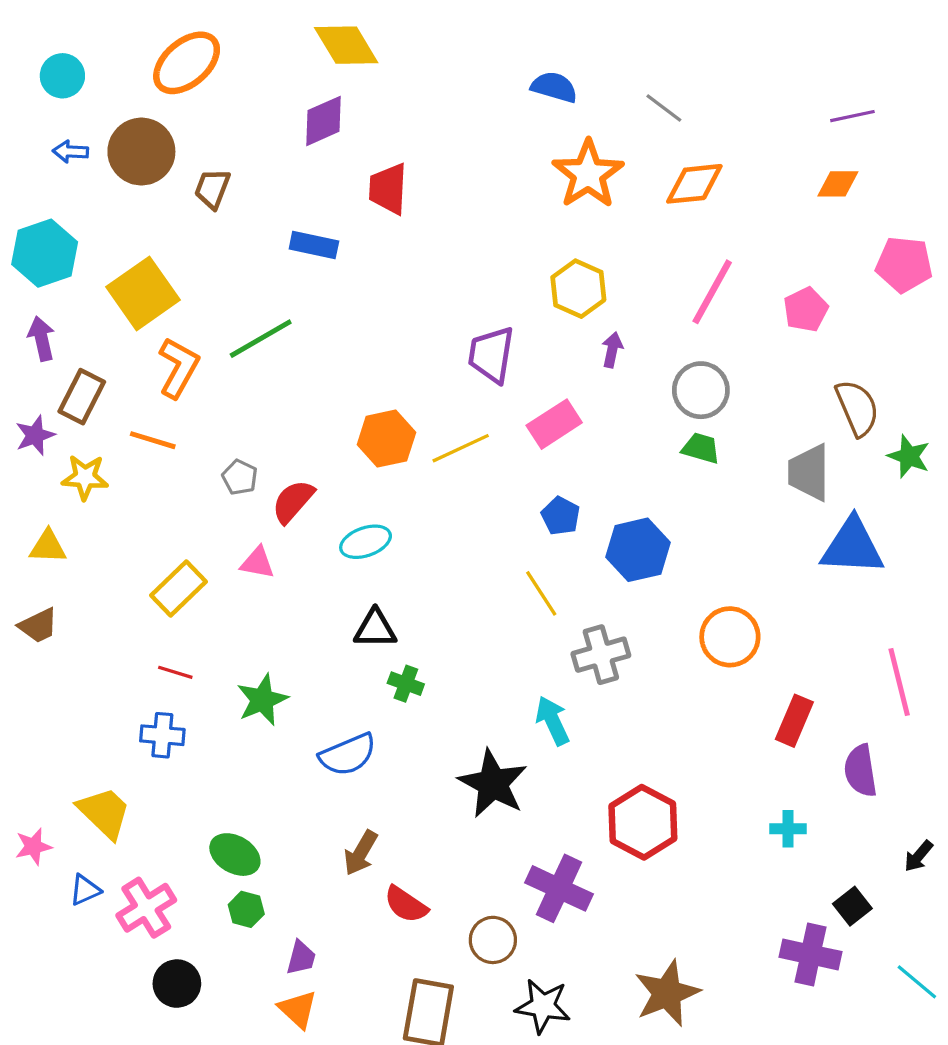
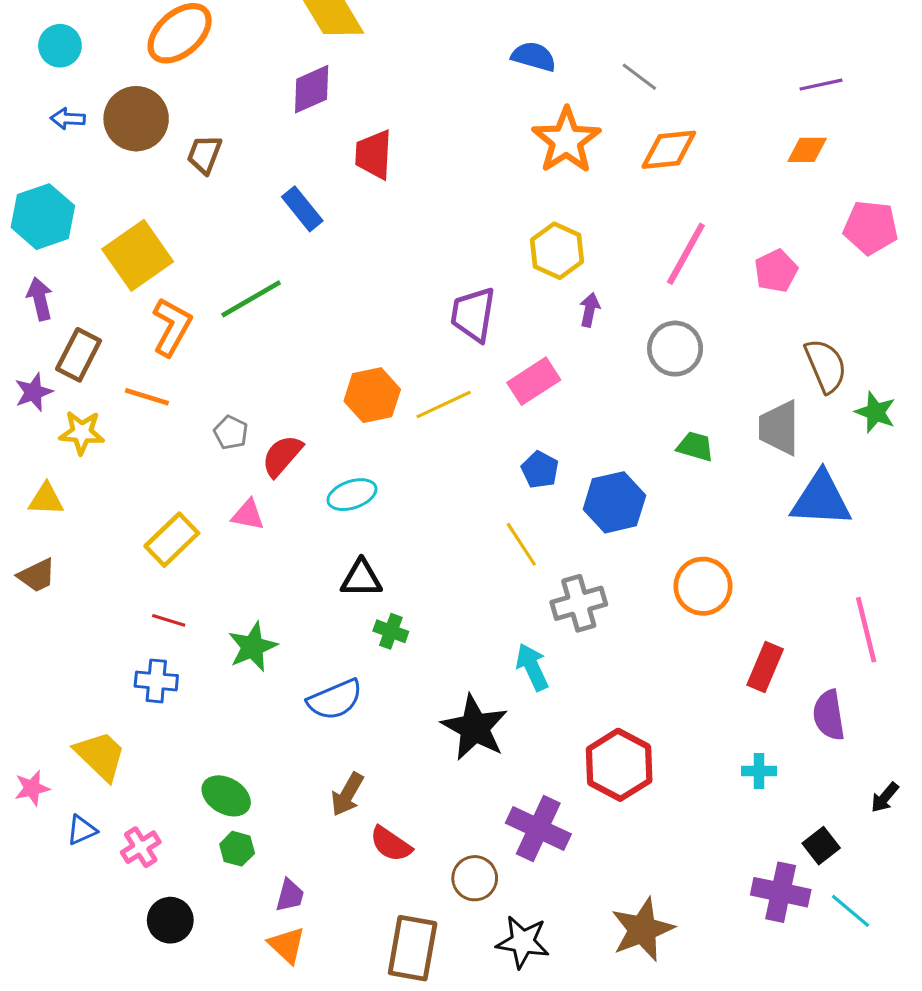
blue rectangle: (314, 245) -> (302, 209), turned 39
green trapezoid: (701, 448) -> (695, 446), moved
pink cross: (146, 908) -> (141, 847), size x0.7
cyan line: (917, 982) -> (851, 911), moved

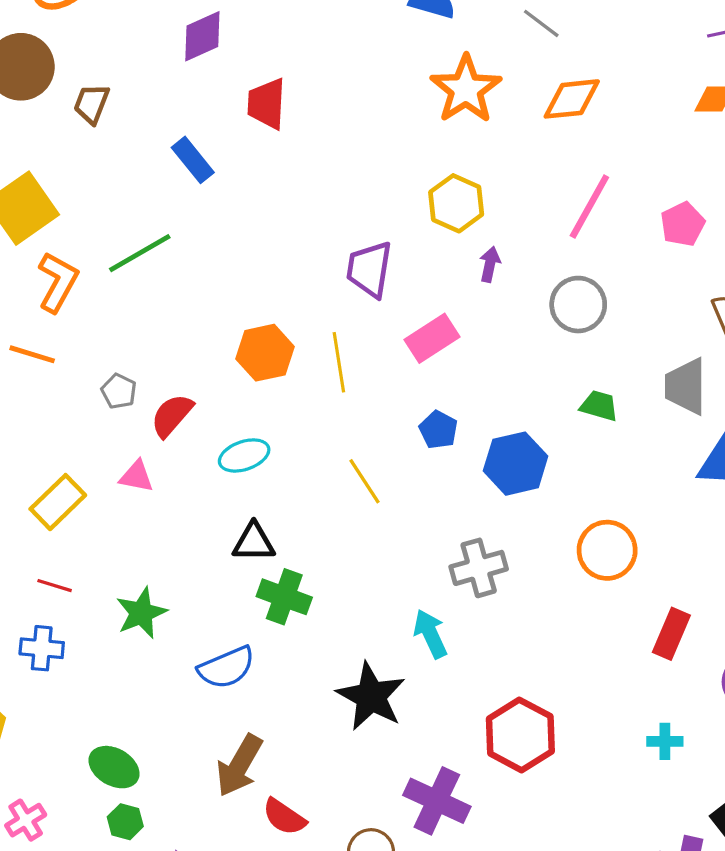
yellow line: (444, 404) -> (339, 362), turned -74
yellow line: (521, 544) -> (365, 481), moved
green cross: (391, 631) -> (284, 597), size x1.5
brown arrow: (347, 794) -> (239, 765), size x1.4

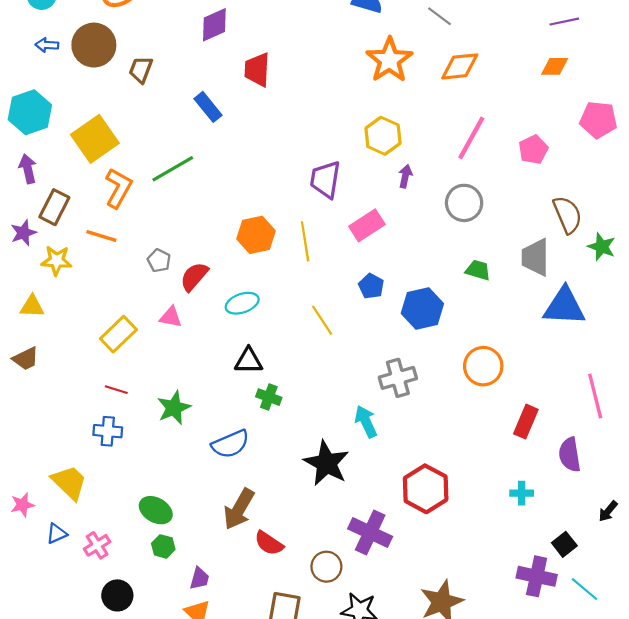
green cross: (284, 597) -> (269, 397), size x0.7

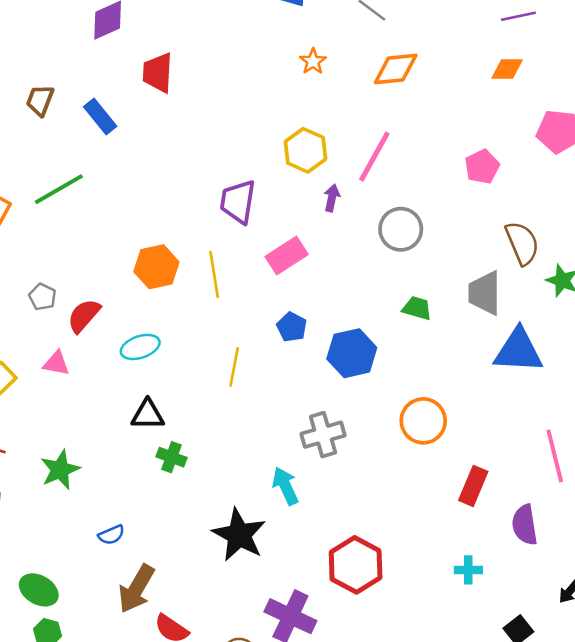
orange star: (389, 60) -> (313, 61), size x0.5
brown trapezoid: (141, 70) -> (40, 100), moved
pink line: (471, 138) -> (374, 157), moved
yellow line: (322, 320) -> (234, 367), turned 44
blue semicircle: (230, 444) -> (111, 535), moved, size x0.6

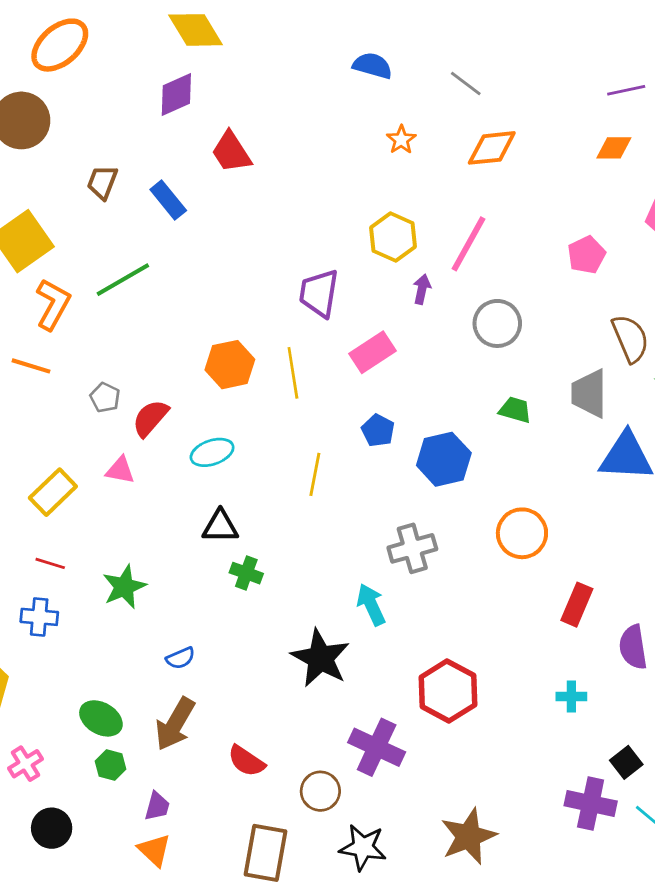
red trapezoid: (158, 73) -> (231, 152), turned -36
brown arrow: (136, 589) -> (175, 724), moved

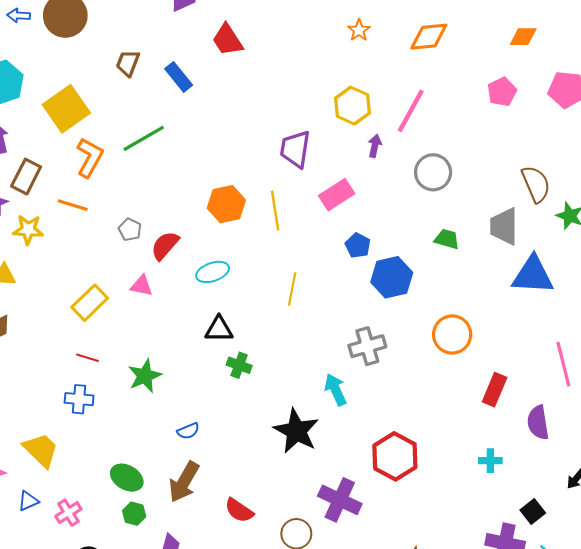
pink pentagon: (586, 255) -> (502, 92), moved
blue pentagon: (378, 430) -> (358, 245), moved

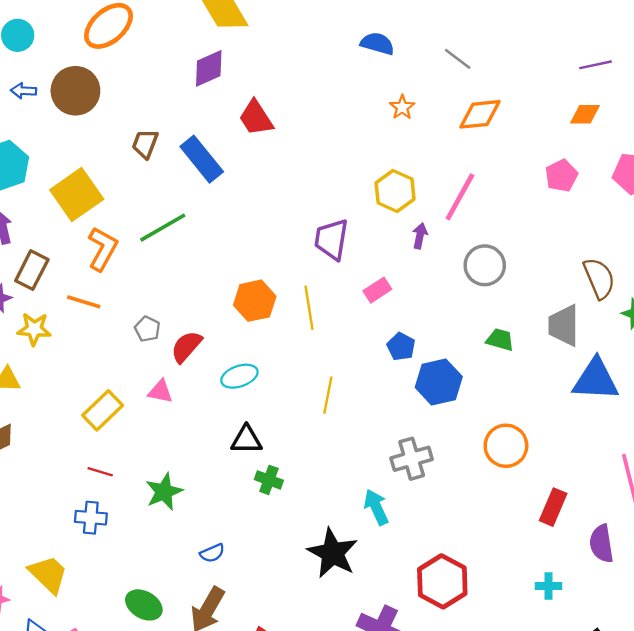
blue rectangle: (179, 77) -> (202, 159), size x1.4
pink rectangle: (337, 195) -> (377, 290), size x0.7

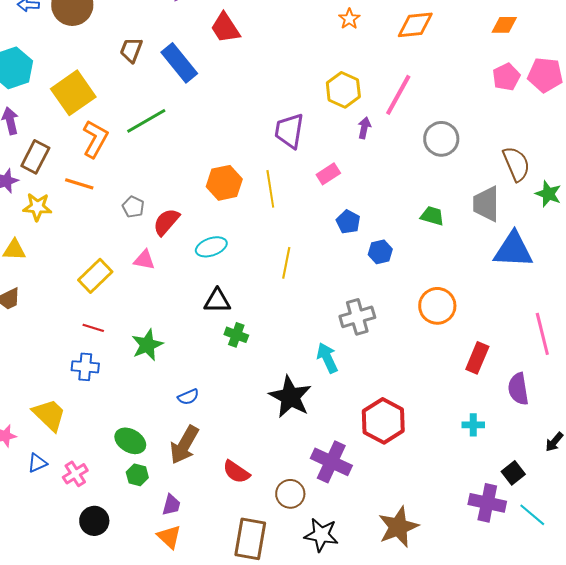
pink pentagon: (561, 176) -> (506, 77), moved
gray circle: (485, 265) -> (441, 139), moved
blue hexagon: (439, 382) -> (380, 252), size x0.6

